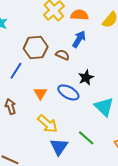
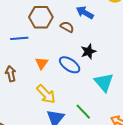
blue arrow: (79, 39) -> (85, 13), turned -96
blue line: (16, 71) -> (19, 38), turned 48

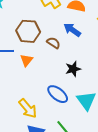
orange triangle: (42, 63) -> (26, 60), moved
blue ellipse: (70, 65) -> (58, 94), moved

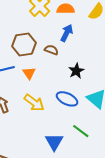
blue arrow: (72, 30) -> (67, 33), turned 96
yellow arrow: (28, 108) -> (34, 103), moved

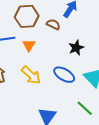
green line: (81, 131) -> (85, 108), moved

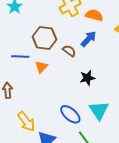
yellow arrow: (31, 75) -> (26, 122), moved
blue ellipse: (64, 75) -> (70, 114), moved

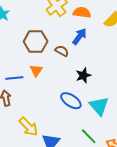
blue line: (20, 57) -> (14, 78), moved
blue ellipse: (70, 114) -> (71, 101), moved

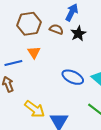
black star: (83, 75) -> (78, 34), moved

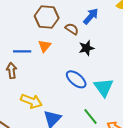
black star: (78, 34) -> (86, 48), moved
yellow arrow: (35, 109) -> (31, 101), turned -30

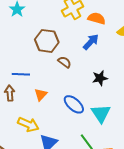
brown semicircle: (72, 29) -> (64, 62), moved
orange triangle: (45, 46) -> (41, 95), moved
black star: (86, 48) -> (100, 78), moved

